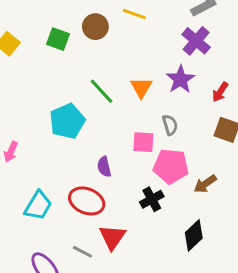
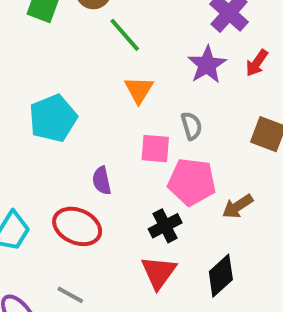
orange triangle: (141, 88) -> (139, 90), moved
green line: (102, 91) -> (125, 35), moved
red arrow: (220, 92) -> (257, 63), moved
red triangle: (112, 237) -> (159, 272), moved

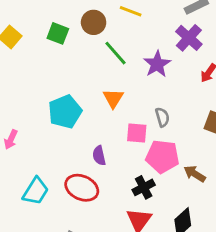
purple star: (207, 65) -> (157, 64), moved
orange triangle: (139, 90) -> (113, 98), moved
brown arrow: (238, 206) -> (195, 174), turned 65

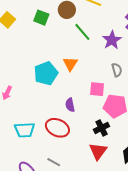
orange triangle: (113, 98) -> (70, 64), moved
gray semicircle: (162, 117) -> (117, 70), moved
cyan trapezoid: (36, 191) -> (25, 130), turned 55

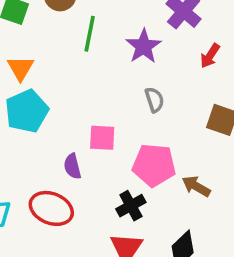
green line: (82, 32) -> (90, 34), turned 54
orange triangle: (70, 64) -> (20, 68), moved
pink square: (97, 89) -> (102, 138), moved

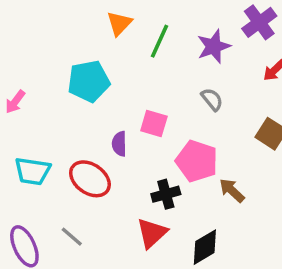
green line: (90, 34) -> (159, 41), moved
orange triangle: (20, 68) -> (119, 23), moved
gray semicircle: (155, 100) -> (212, 99), turned -35

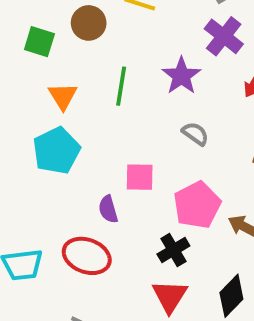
orange triangle: (119, 23) -> (63, 96), moved
pink pentagon: (197, 161) -> (197, 205), turned -30

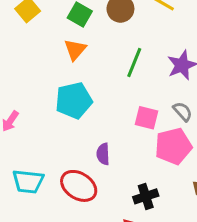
orange triangle: (63, 96) -> (75, 50), moved
pink square: (140, 177) -> (146, 118), moved
pink pentagon: (197, 205) -> (173, 146), moved

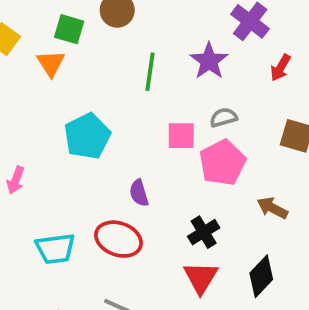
orange triangle: (75, 50) -> (51, 63), moved
gray semicircle: (183, 112) -> (223, 117), turned -50

